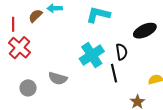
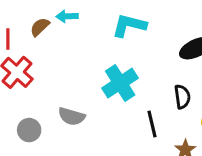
black semicircle: (121, 52) -> (182, 97), moved
black line: (114, 73) -> (152, 124), moved

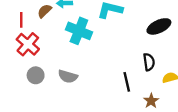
cyan cross: (120, 83) -> (79, 31), moved, turned -35
gray circle: (29, 130) -> (36, 75), moved

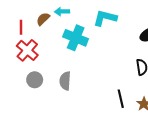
gray semicircle: (68, 76) -> (65, 81), turned 78
black line: (127, 82) -> (121, 99), moved

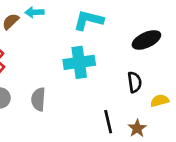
cyan cross: (76, 38) -> (79, 62), moved, turned -30

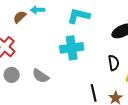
gray semicircle: (38, 99) -> (41, 76), turned -60

